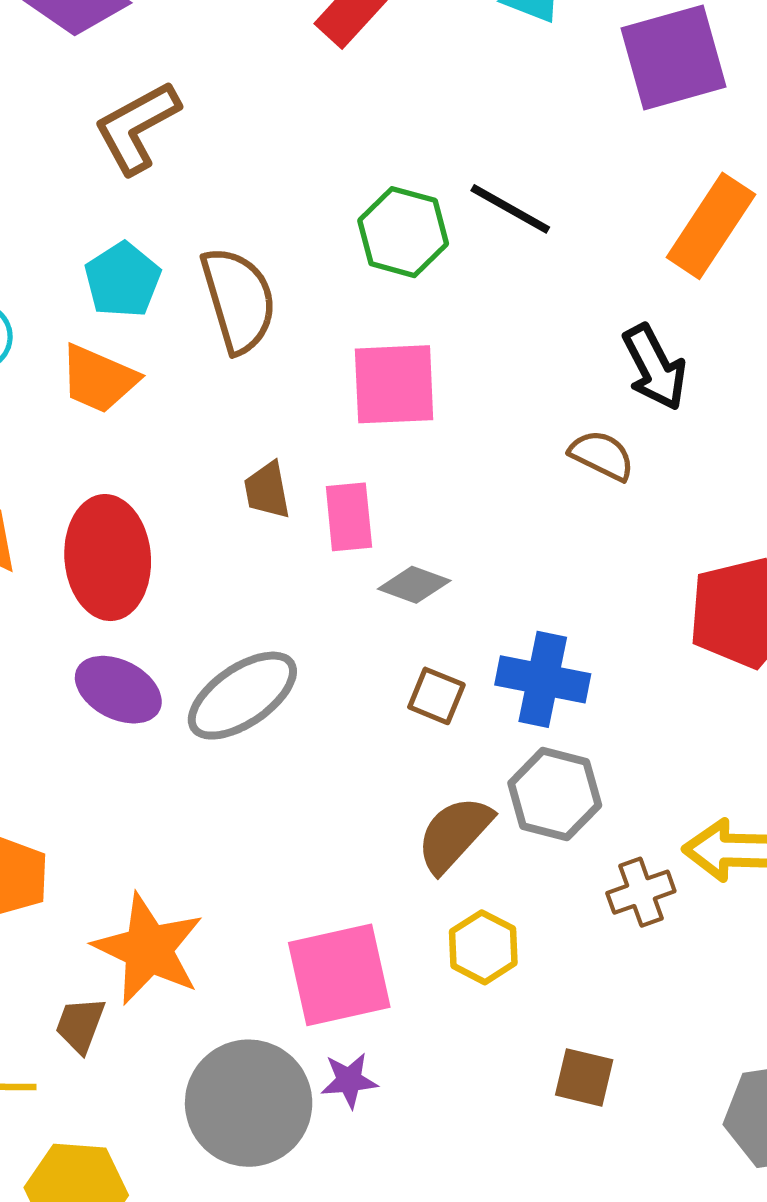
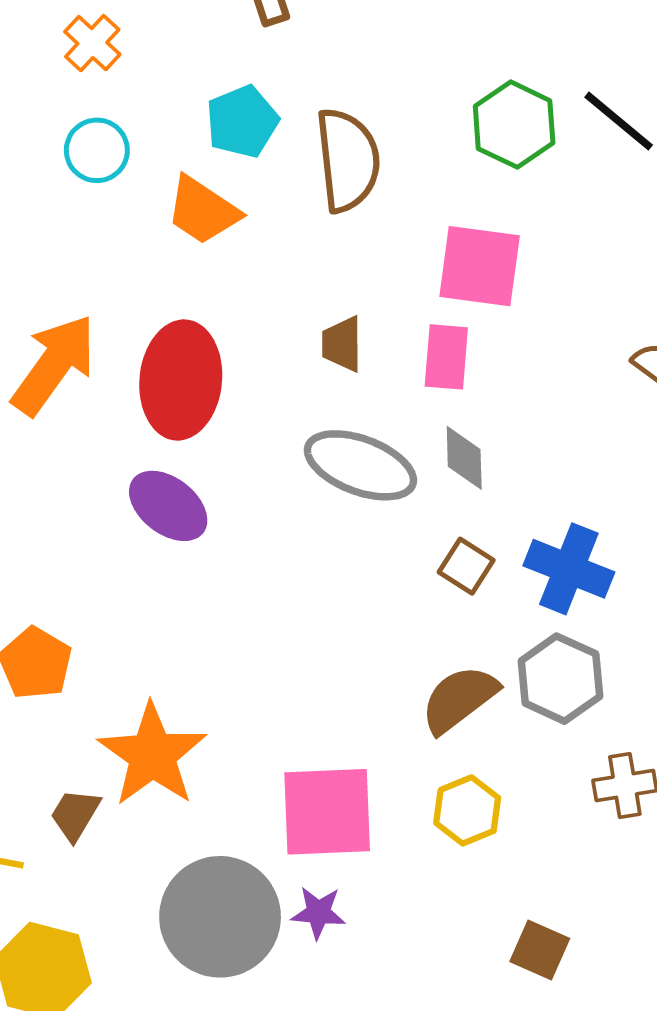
pink rectangle: (349, 517) -> (446, 357), moved
gray diamond: (414, 585) -> (464, 458), turned 58
gray ellipse: (242, 696) -> (360, 465), moved, turned 45

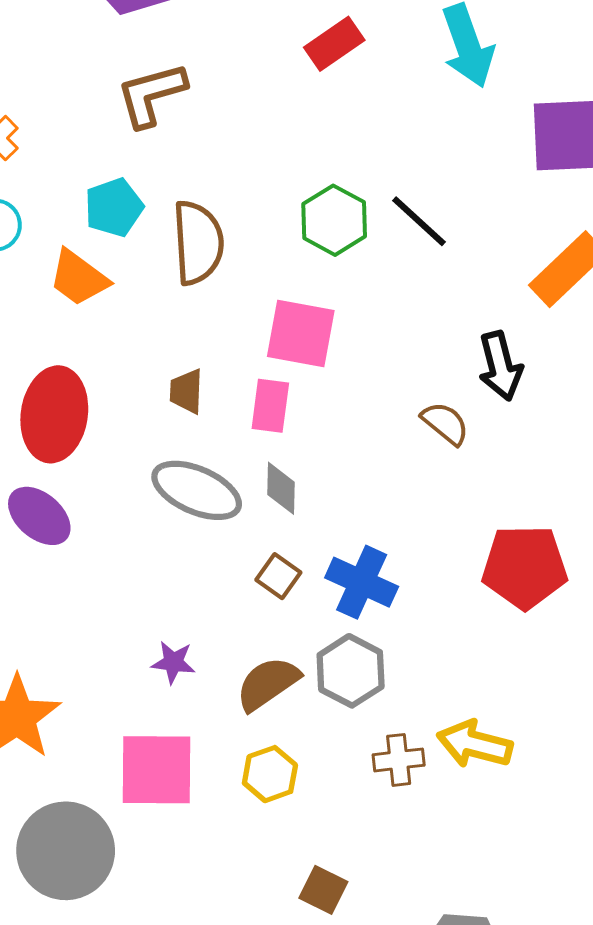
purple star: (318, 913) -> (173, 662), moved

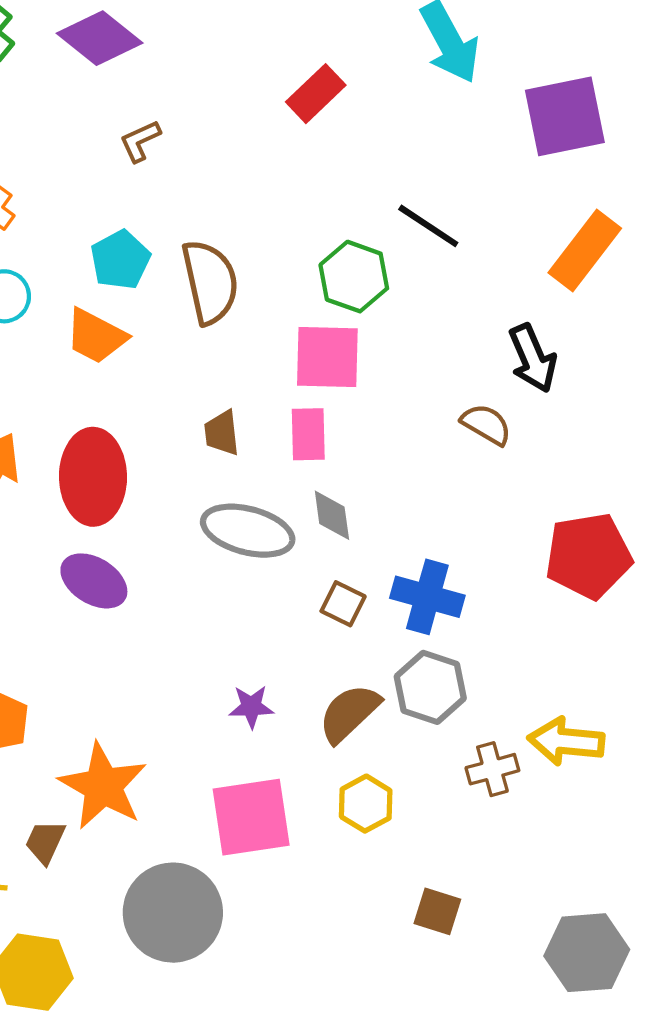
red rectangle: (334, 44) -> (316, 94), moved
brown L-shape: (151, 95) -> (140, 141), size x0.6
green hexagon: (334, 220) -> (354, 277), moved

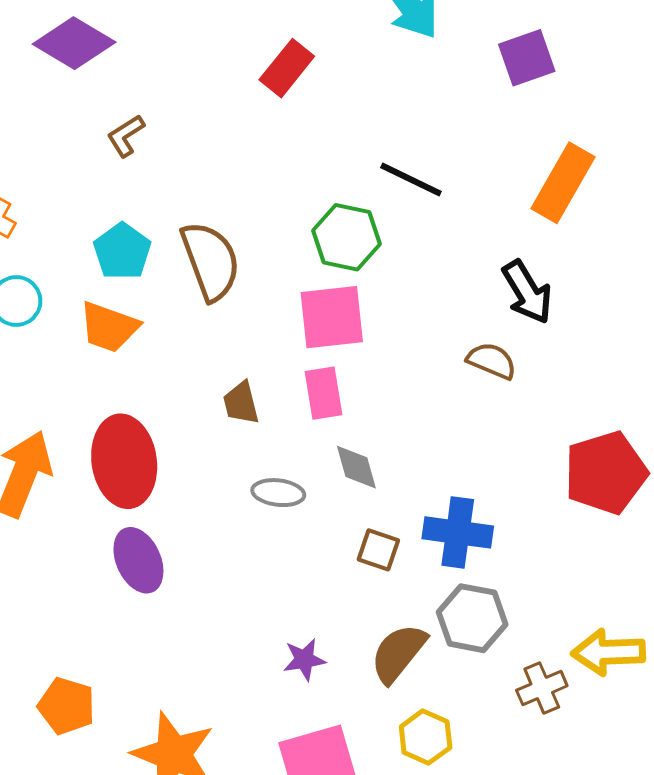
purple square: (565, 116) -> (527, 58), size x0.7
gray ellipse: (248, 531) -> (278, 493), size x0.6
purple ellipse: (94, 581) -> (138, 560), turned 42

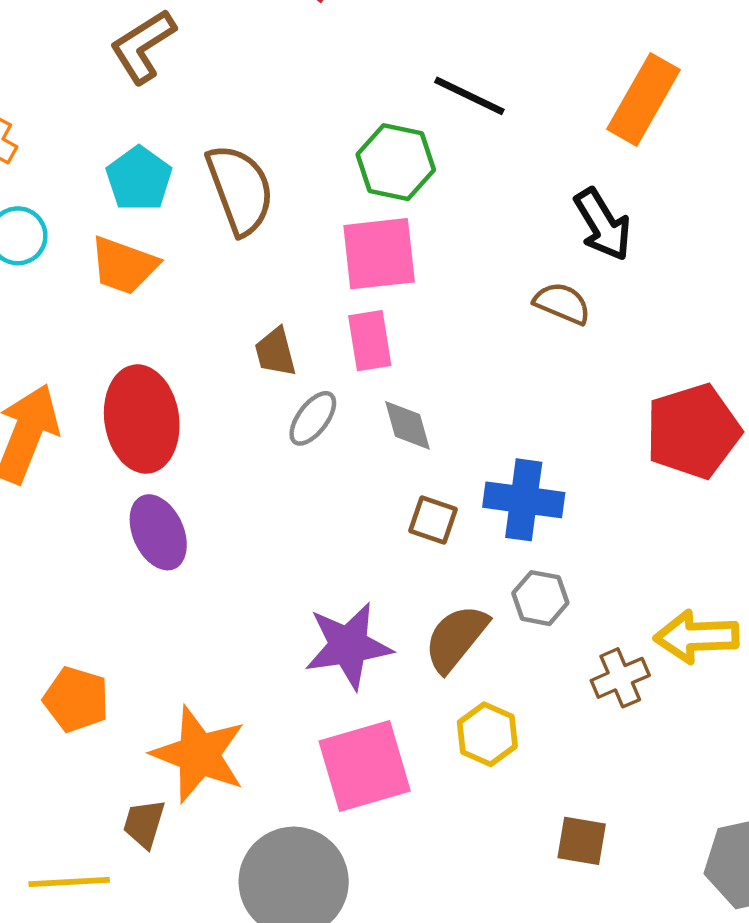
brown L-shape: (126, 136) -> (143, 46), size x1.5
gray ellipse: (278, 493) -> (313, 418), moved, turned -60
gray hexagon: (472, 618) -> (540, 598), size x0.7
purple star: (304, 660) -> (348, 646), size x1.8

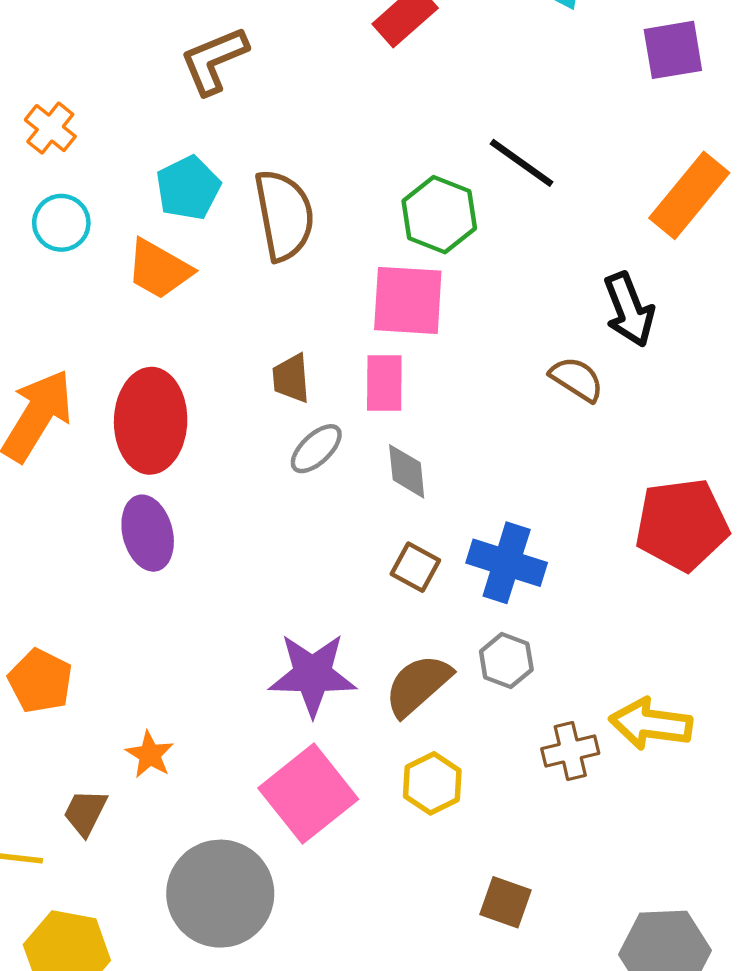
orange star: (199, 754) -> (150, 755), size x0.5
pink square: (365, 766) -> (308, 794), turned -32

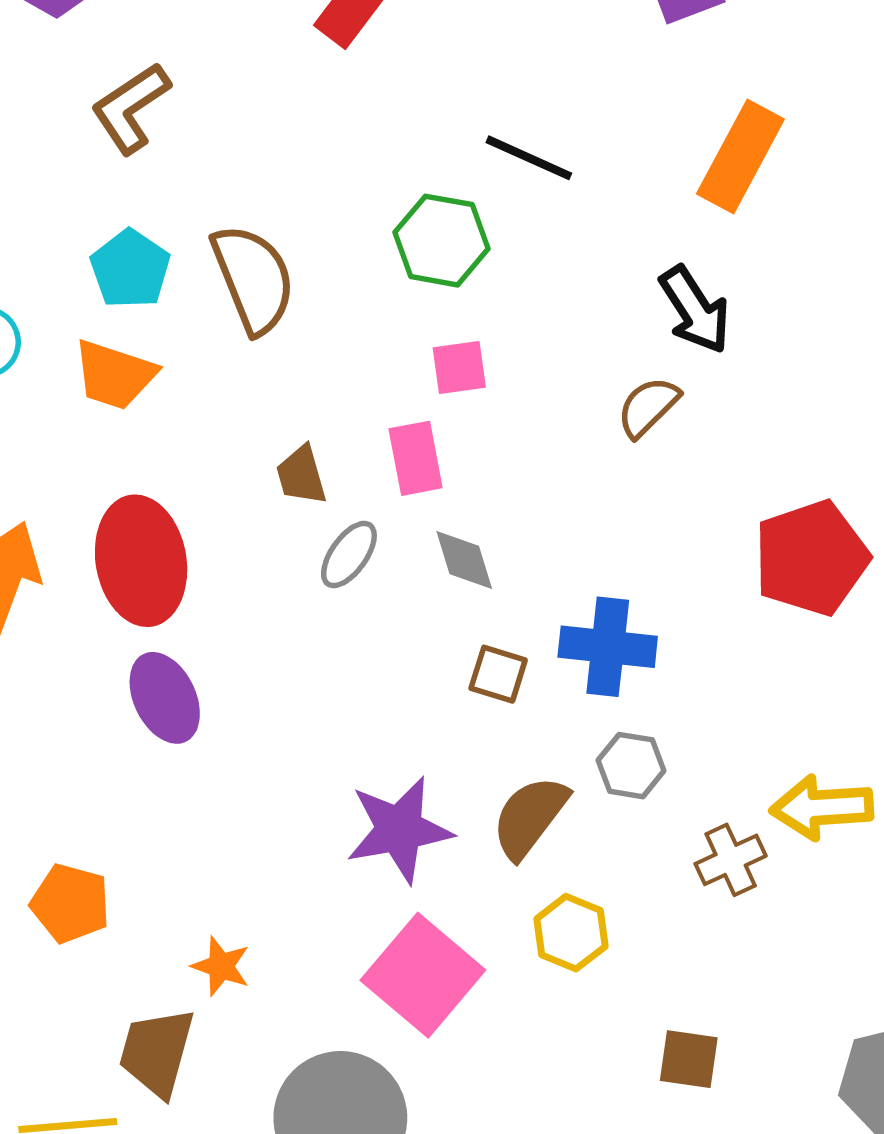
pink square: (408, 300) -> (459, 367), moved, size x0.6
brown semicircle: (577, 379) -> (648, 407), turned -66
brown trapezoid: (85, 812) -> (157, 1052), size x1.5

